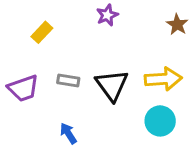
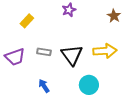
cyan circle: (160, 121) -> (89, 85), moved

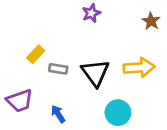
yellow rectangle: (27, 21) -> (36, 54), moved
purple trapezoid: (15, 57) -> (20, 101), moved

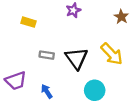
yellow rectangle: (36, 54) -> (29, 22), moved, turned 64
yellow arrow: (139, 68) -> (112, 54), turned 50

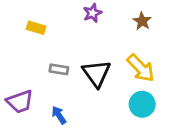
brown star: (121, 17) -> (142, 21), moved
cyan circle: (95, 90) -> (142, 104), moved

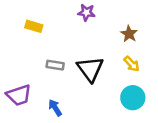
purple star: (92, 13) -> (86, 13), turned 30
brown star: (142, 21) -> (129, 34), moved
yellow arrow: (141, 68) -> (132, 64), size x0.6

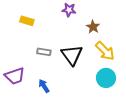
brown star: (129, 34) -> (93, 27), moved
yellow arrow: (132, 64) -> (105, 51), size x1.5

